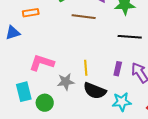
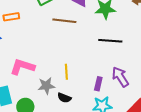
purple rectangle: (118, 69) -> (98, 84), moved
black semicircle: (95, 91) -> (64, 98), moved, size x0.6

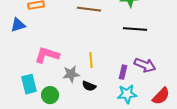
purple arrow: (120, 77) -> (145, 65), turned 145

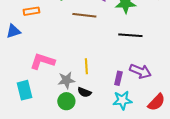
green circle: (50, 95) -> (66, 101), moved

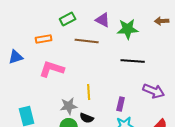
orange rectangle: (31, 11) -> (44, 39), moved
pink L-shape: (42, 61) -> (52, 69), moved
purple arrow: (140, 71) -> (154, 91), moved

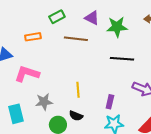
pink L-shape: (52, 69) -> (27, 74), moved
gray star: (69, 106) -> (44, 102), moved

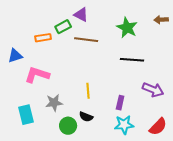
green rectangle: (57, 17) -> (63, 27), moved
purple triangle: (92, 18) -> (81, 15), moved
green star: (117, 27) -> (127, 28), turned 30

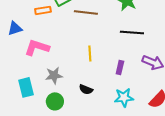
yellow line: (88, 91) -> (90, 53), moved
purple rectangle: (120, 103) -> (120, 67), moved
green circle: (68, 126) -> (55, 101), moved

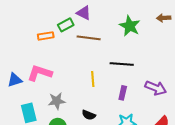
blue triangle: (15, 28) -> (15, 80), moved
black line: (132, 32) -> (122, 64), moved

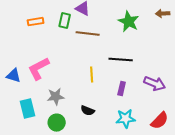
green rectangle: (66, 25) -> (65, 21), turned -49
orange rectangle: (46, 36) -> (36, 22), moved
pink L-shape: (40, 73) -> (39, 69), turned -45
blue triangle: (15, 80) -> (14, 76), turned 35

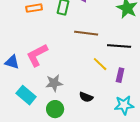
brown line: (88, 34) -> (86, 33), moved
yellow line: (92, 75) -> (100, 64), moved, turned -42
cyan rectangle: (28, 109) -> (26, 95), turned -36

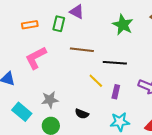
pink L-shape: (37, 55) -> (36, 58), moved

